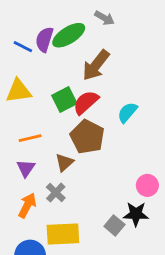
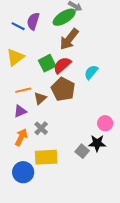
green ellipse: (69, 35) -> (64, 17), moved
yellow triangle: (19, 91) -> (15, 57), turned -30
brown triangle: (64, 162) -> (40, 98), moved
purple triangle: (26, 168) -> (20, 111), turned 32

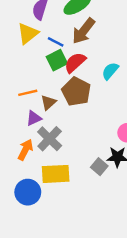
blue line: (18, 26) -> (56, 42), moved
yellow triangle: (15, 57) -> (28, 33), moved
purple triangle: (20, 111) -> (34, 118), moved
gray cross: (41, 128) -> (50, 139), size x1.5

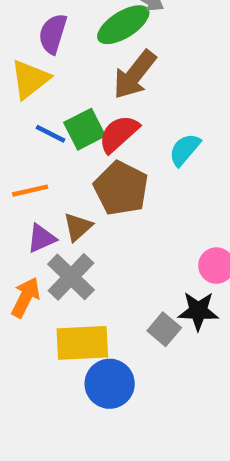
blue line: (56, 42) -> (51, 134), moved
brown triangle: (48, 102) -> (78, 227), moved
blue circle: (28, 192) -> (110, 384), moved

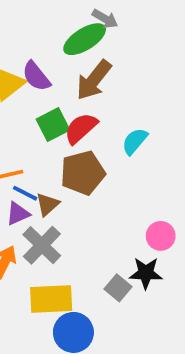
purple semicircle: (53, 34) -> (36, 76), moved, turned -56
blue line: (51, 134) -> (25, 193), moved
brown pentagon: (121, 188) -> (83, 173), turned 30

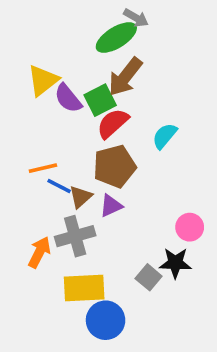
purple semicircle: (36, 76) -> (68, 98), moved
green square: (53, 125) -> (100, 100), moved
purple triangle: (18, 214) -> (111, 206), moved
gray cross: (42, 245) -> (75, 236), turned 30

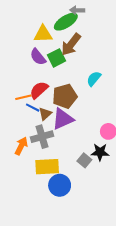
gray arrow: (136, 18) -> (77, 10), turned 152
yellow triangle: (43, 80) -> (43, 34), moved, turned 36
red semicircle: (113, 123) -> (39, 90), moved
purple triangle: (111, 206) -> (63, 119), size x1.6

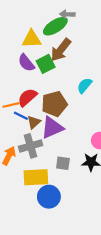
gray square: (84, 160) -> (63, 163), moved, turned -32

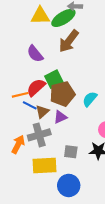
yellow triangle: (32, 39) -> (40, 16), moved
green square: (46, 64) -> (54, 79), moved
cyan semicircle: (85, 86) -> (90, 99), moved
purple triangle: (52, 128) -> (60, 117), size x0.6
blue circle: (49, 197) -> (69, 185), moved

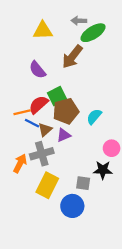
green ellipse: (63, 18) -> (93, 33), moved
gray square: (71, 152) -> (83, 183), moved
yellow rectangle: (44, 165) -> (47, 185), turned -60

